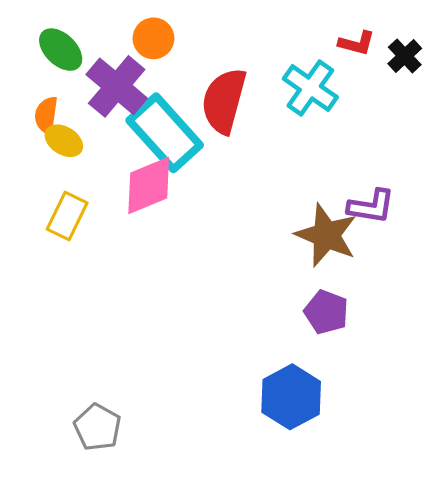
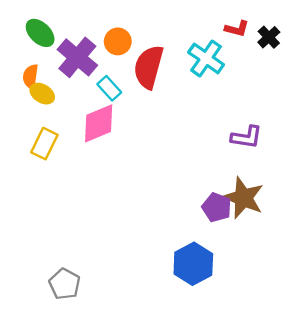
orange circle: (153, 38) -> (118, 41), moved
cyan rectangle: (165, 133) -> (109, 88), size x0.5
brown star: (326, 235) -> (243, 198), moved

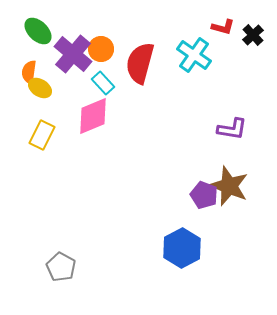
orange circle: (118, 41) -> (101, 49), moved

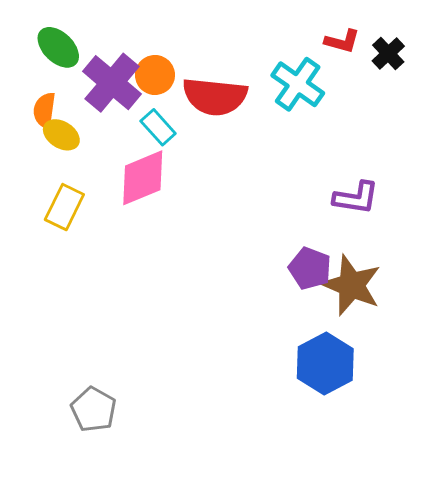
red semicircle: (140, 63) -> (215, 96), turned -99
purple pentagon: (204, 195) -> (310, 268), moved
blue hexagon: (182, 248) -> (325, 364), moved

